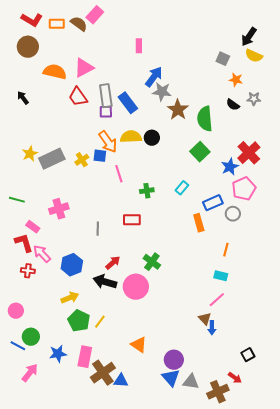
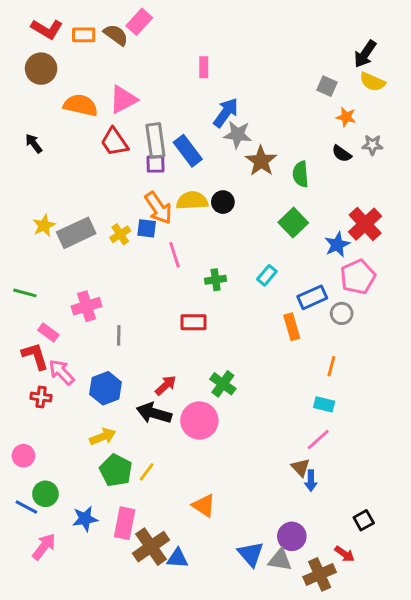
green semicircle: (205, 119) -> (301, 174), size x0.7
gray line: (98, 229) -> (119, 335), moved
purple circle: (174, 360) -> (292, 536), moved

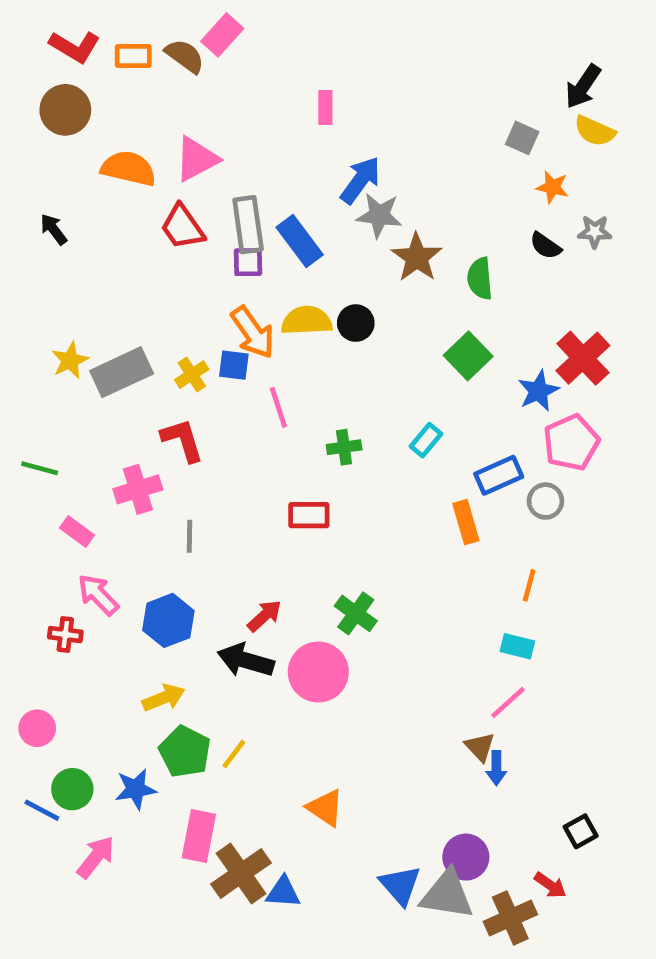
red L-shape: (35, 356) -> (182, 440), moved
blue star: (85, 519) -> (136, 789), moved
pink arrow: (44, 547) -> (96, 857), moved
gray triangle: (280, 560) -> (447, 895), size x1.4

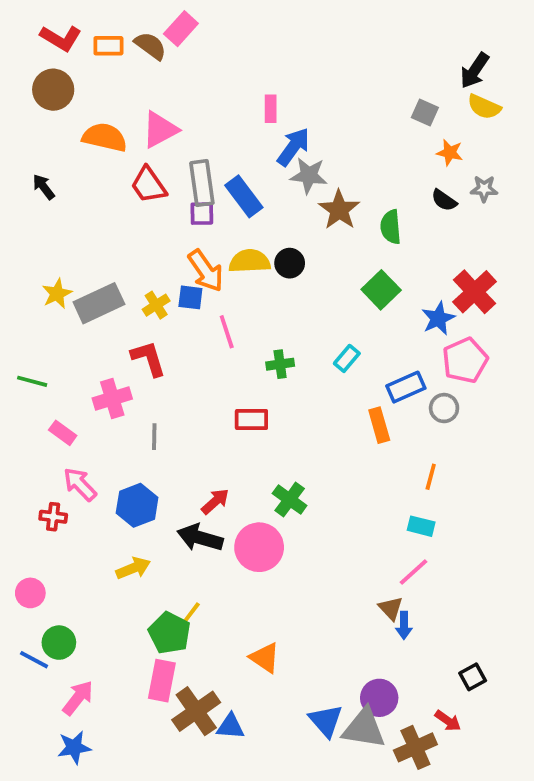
pink rectangle: (325, 108) -> (271, 109), moved
green pentagon: (185, 752) -> (169, 633), moved
blue star: (136, 789) -> (74, 747), moved

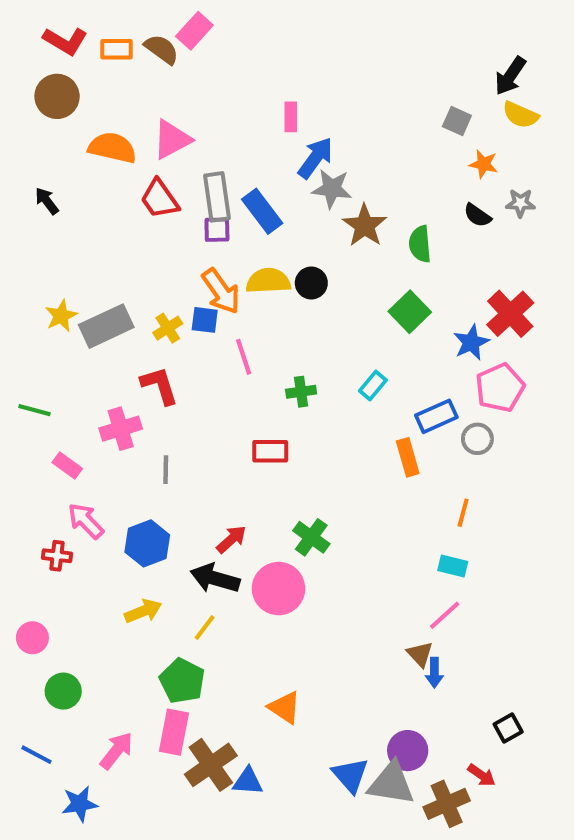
yellow line: (190, 614) -> (205, 628), moved
blue line: (34, 660) -> (37, 755), moved
pink arrow: (78, 698) -> (116, 751), moved

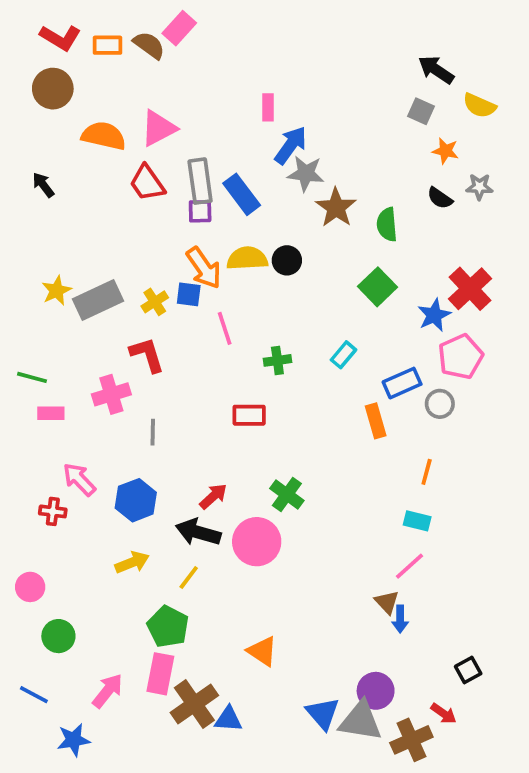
black arrow: (510, 76) -> (436, 70), moved, turned 90
pink rectangle: (67, 466) -> (51, 413), moved, turned -36

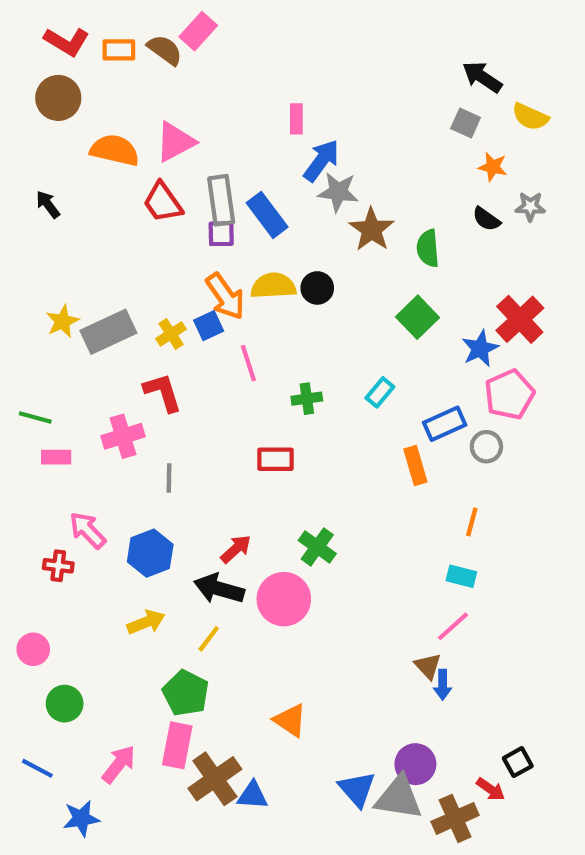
blue square: (189, 294) -> (209, 326), turned -32
black square: (468, 670) -> (518, 762), moved

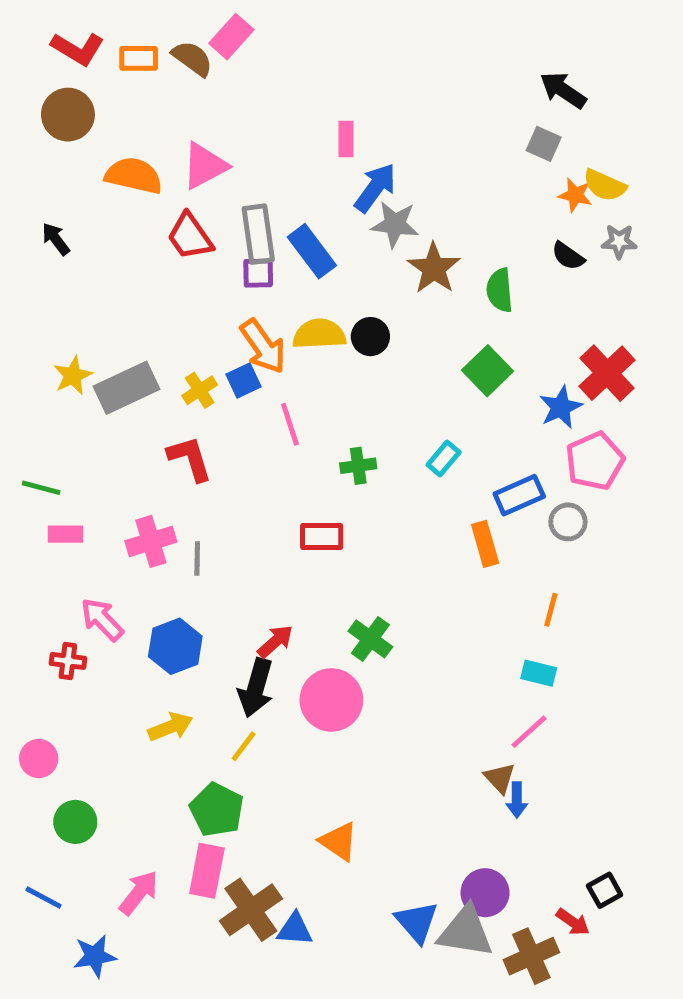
yellow semicircle: (530, 117) -> (605, 185), moved
pink cross: (123, 436) -> (151, 541), moved
black arrow: (219, 589) -> (256, 688), turned -90

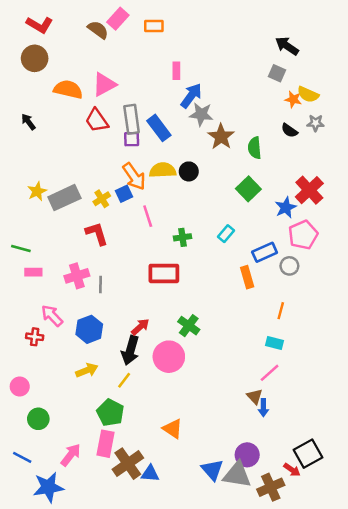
orange rectangle: (139, 58) -> (154, 26), moved
red rectangle: (322, 537) -> (164, 273), size x1.4
black square: (605, 890) -> (308, 454), size x1.6
blue star: (95, 956) -> (48, 487), size x1.4

